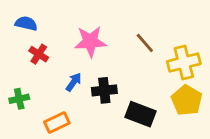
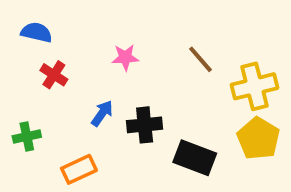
pink star: (90, 42) -> (125, 57), size x0.6

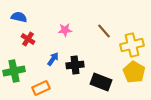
green cross: (27, 137) -> (14, 71), size x1.5

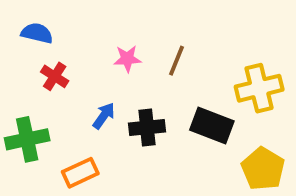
brown line: (104, 31) -> (177, 61), moved, turned 63
yellow pentagon: (134, 72) -> (263, 169), moved
black rectangle: (101, 82) -> (212, 126), moved

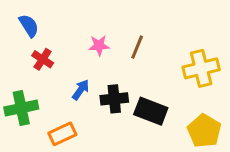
blue semicircle: (37, 33) -> (29, 26), turned 45
black rectangle: (212, 126) -> (151, 111), moved

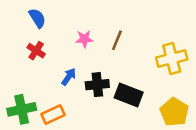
blue semicircle: (29, 26) -> (37, 18), moved
green cross: (21, 108) -> (22, 109), moved

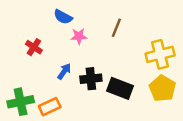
blue semicircle: (37, 18) -> (63, 17), moved, turned 150
brown line: (117, 40) -> (116, 28), moved
yellow pentagon: (174, 112) -> (162, 88), moved

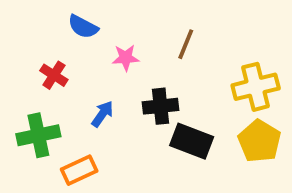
blue semicircle: (63, 17) -> (83, 27), moved
black cross: (91, 79) -> (161, 106), moved
green cross: (21, 102) -> (38, 135), moved

